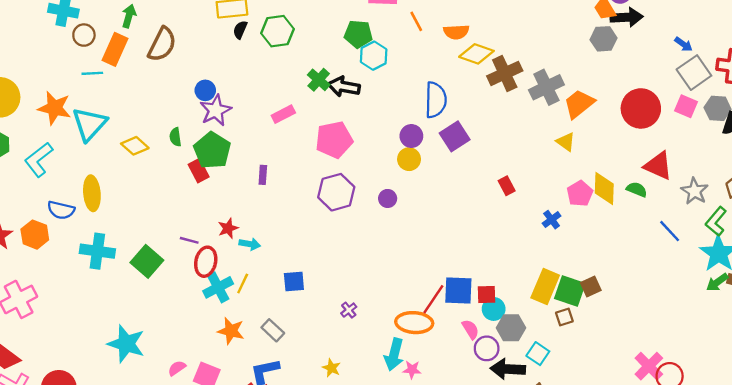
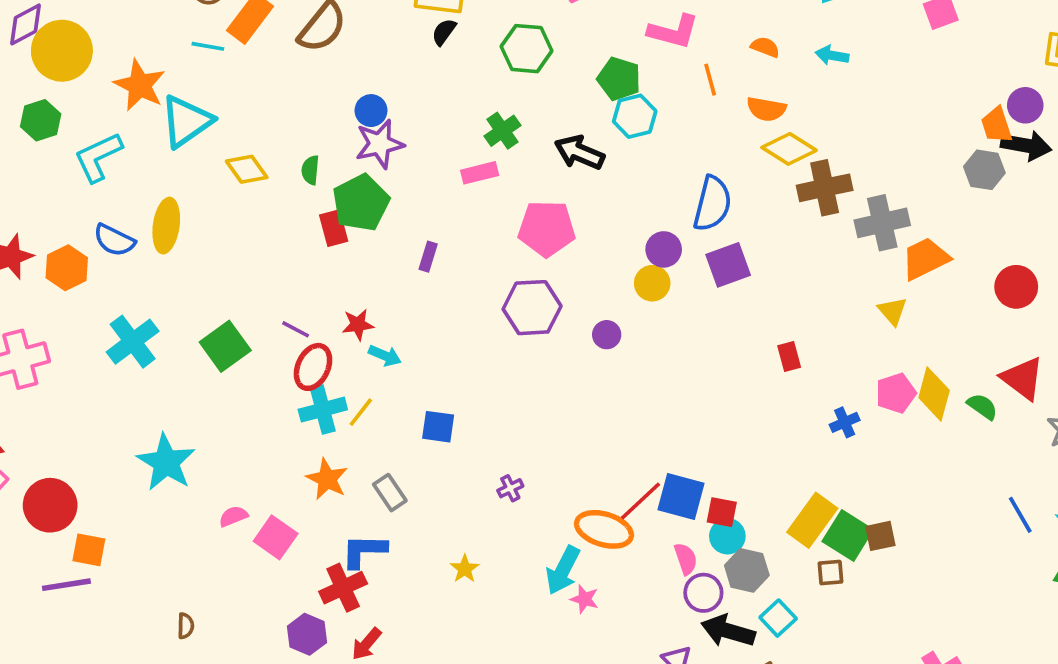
green hexagon: (277, 31) -> (527, 49), moved
green cross: (319, 80) -> (503, 131), moved
red circle: (641, 108) -> (1016, 287), size x0.7
blue line: (670, 231) -> (1020, 515), moved
cyan cross: (97, 251) -> (133, 342), moved, turned 32

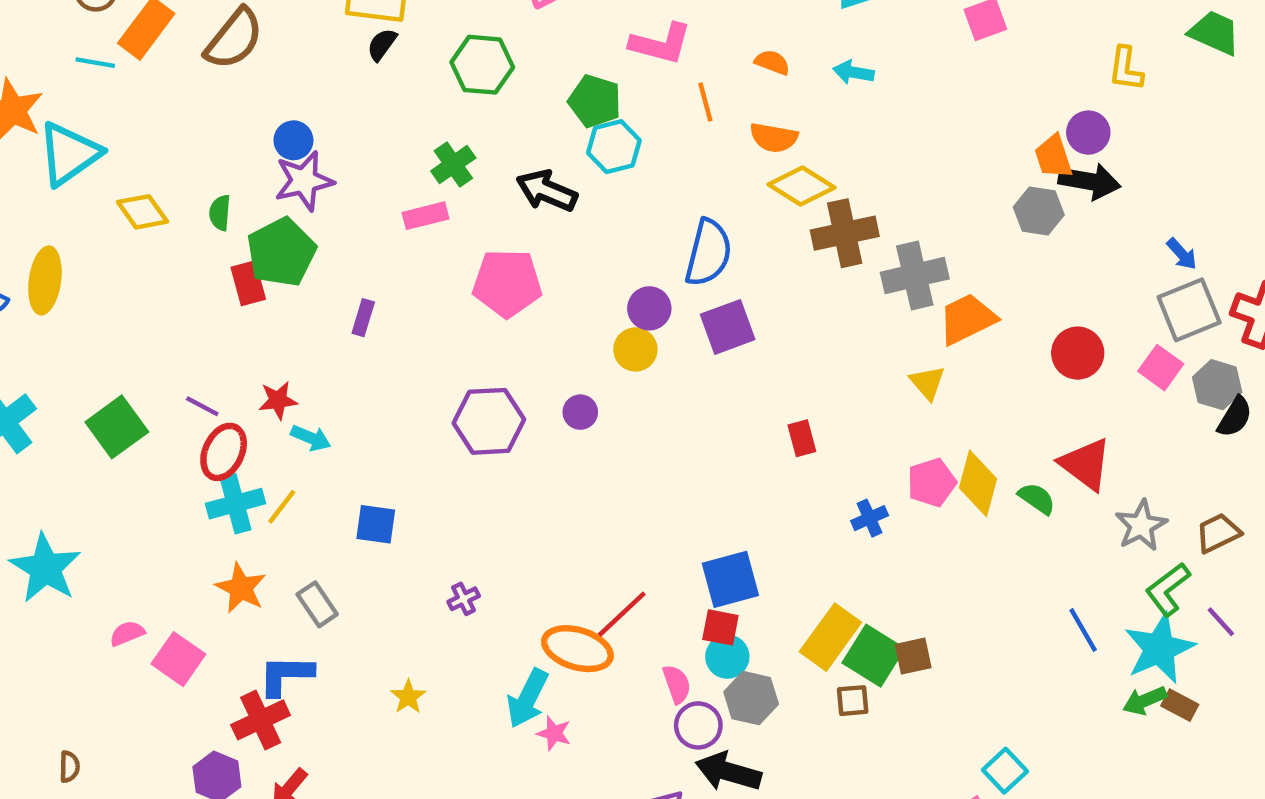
purple hexagon: (532, 308) -> (489, 421), moved
blue square: (681, 497) -> (730, 579), moved, turned -30
cyan square: (778, 618) -> (1005, 771), moved

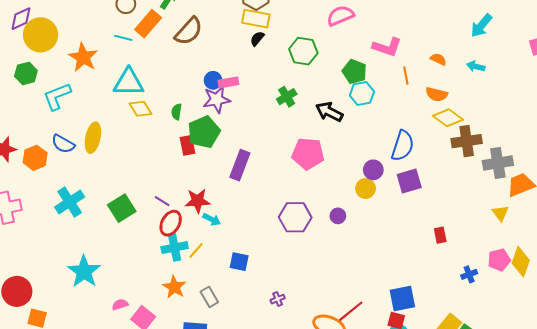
cyan triangle: (69, 154) -> (129, 82), moved, turned 32
pink rectangle: (426, 216) -> (228, 82), moved
purple rectangle: (363, 318) -> (240, 165), size x1.8
red star: (278, 400) -> (198, 201), size x1.4

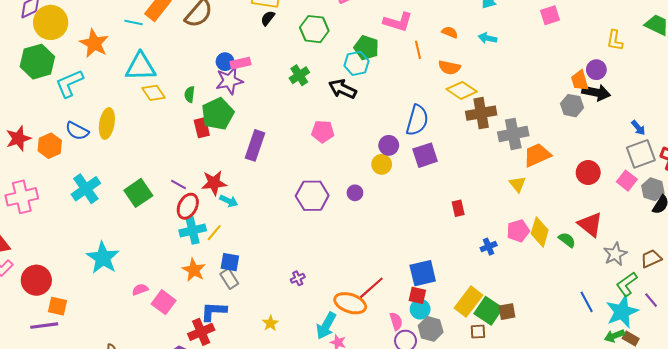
green hexagon: (26, 73) -> (37, 62), size x1.5
cyan hexagon: (362, 93) -> (356, 63), moved
pink pentagon: (308, 154) -> (323, 132), size x0.7
blue square: (239, 262) -> (230, 262), moved

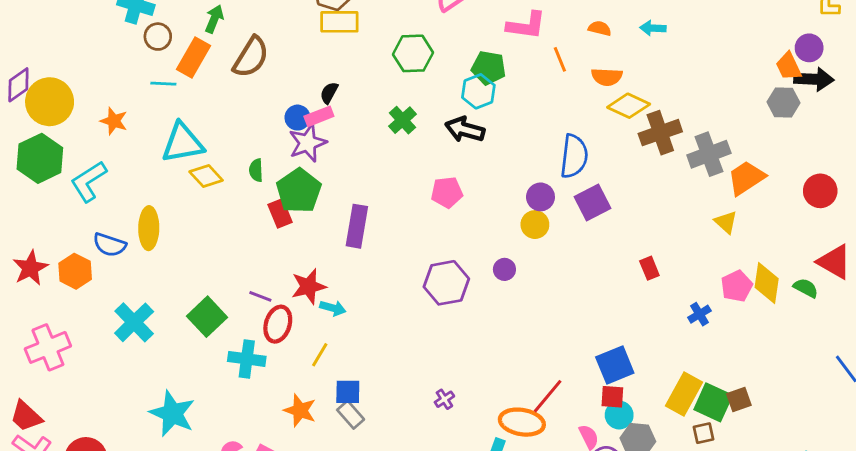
black semicircle: (268, 18) -> (329, 93), moved
orange star: (94, 43) -> (114, 121), size x0.7
cyan cross: (193, 230) -> (247, 359), moved, turned 30

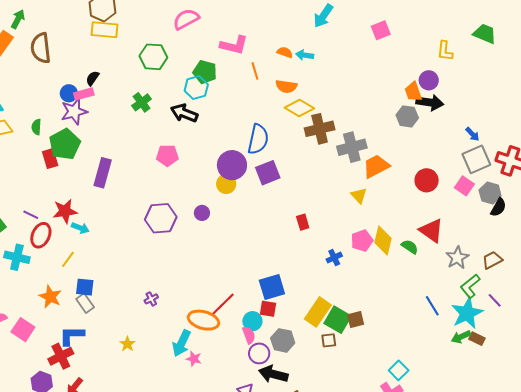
cyan arrow: (653, 28) -> (305, 55), moved
brown semicircle: (251, 57) -> (41, 48), turned 136
purple circle: (540, 197) -> (232, 165), size x1.5
cyan circle: (619, 415) -> (252, 321), moved

